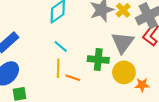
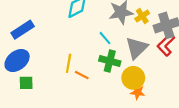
cyan line: (61, 47) -> (105, 38), moved
orange star: (142, 85) -> (138, 92), moved

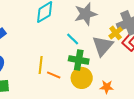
yellow cross: (142, 16) -> (116, 33), moved
yellow circle: (133, 78) -> (82, 78), moved

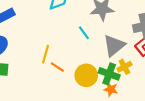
yellow cross: (116, 33) -> (124, 67), moved
green cross: (79, 60) -> (109, 74), moved

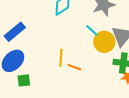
yellow circle: (86, 75) -> (104, 42), moved

